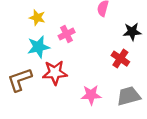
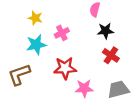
black star: (132, 32) -> (106, 31), moved
red star: (55, 73) -> (65, 68), moved

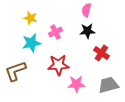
black star: (106, 31) -> (87, 31), moved

